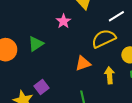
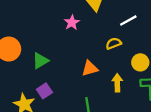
yellow semicircle: (104, 39) -> (114, 43), size x0.6
green triangle: (36, 44) -> (40, 61), moved

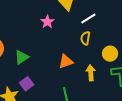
white line: (128, 21) -> (88, 19), moved
yellow semicircle: (114, 43) -> (85, 38), turned -56

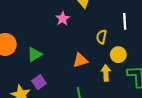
white line: (88, 19) -> (125, 21), moved, turned -63
yellow circle: (110, 54) -> (118, 55), moved

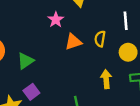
yellow circle: (118, 55) -> (128, 52), moved
orange triangle: (80, 60) -> (73, 42), moved

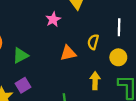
orange triangle: (73, 42) -> (68, 53), moved

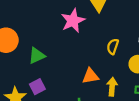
pink star: (53, 19) -> (73, 21), size x1.5
orange triangle: (68, 53) -> (90, 76), moved

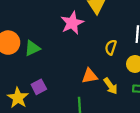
green triangle: (37, 56) -> (32, 48), moved
yellow arrow: (112, 87) -> (111, 86), turned 140

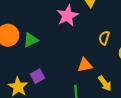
yellow arrow: (111, 86) -> (105, 83), moved

